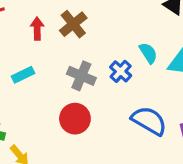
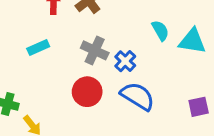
blue cross: (121, 71) -> (125, 61), moved
blue semicircle: (149, 121) -> (138, 96), moved

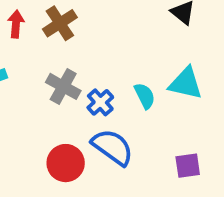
cyan semicircle: (160, 31) -> (145, 96), moved
red circle: (87, 92) -> (66, 163), moved

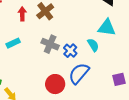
cyan triangle: (186, 83) -> (107, 28), moved
blue semicircle: (113, 147) -> (79, 73), turned -80

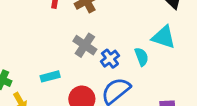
cyan rectangle: (13, 43) -> (50, 76), moved

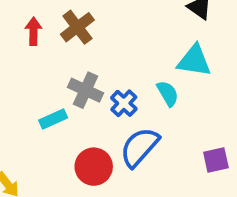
cyan rectangle: (50, 76) -> (53, 119), moved

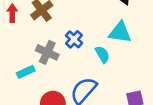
blue cross: (124, 103) -> (74, 39), moved

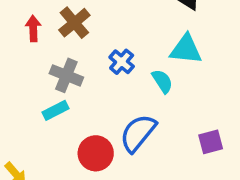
gray cross: (47, 52) -> (66, 75), moved

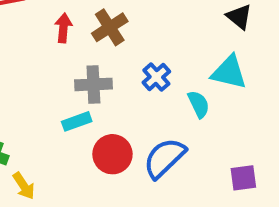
gray cross: (66, 75) -> (93, 84), turned -32
red circle: (96, 153) -> (112, 154), moved

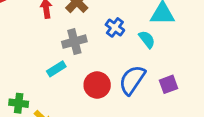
cyan rectangle: (77, 121) -> (56, 69), moved
purple square: (243, 178) -> (168, 84), moved

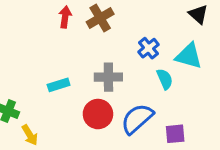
blue cross: (115, 27) -> (148, 48), moved
gray cross: (74, 42) -> (108, 77), moved

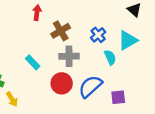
brown cross: (100, 18) -> (61, 31), moved
cyan triangle: (189, 56) -> (128, 40), turned -45
cyan rectangle: (59, 85) -> (33, 62), turned 64

